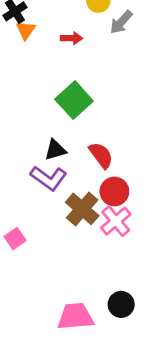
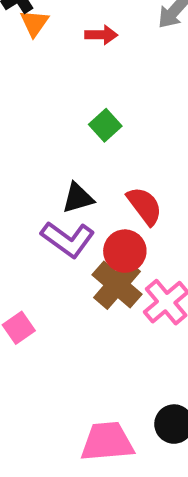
green square: (74, 100) -> (105, 125), size x0.6
red circle: (114, 191) -> (125, 251), moved

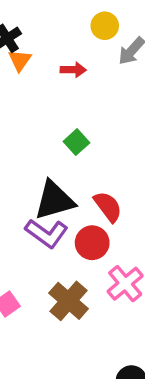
black triangle: (78, 198) -> (54, 200), size x1.6
brown cross: (117, 284) -> (69, 301), moved

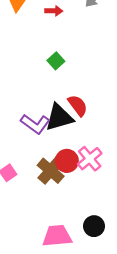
black triangle: (54, 200) -> (59, 117), moved
red circle: (92, 243) -> (67, 161), moved

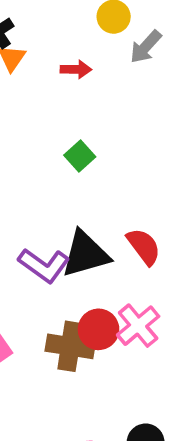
red semicircle: (78, 105) -> (144, 246), moved
brown cross: (51, 171) -> (70, 346), turned -32

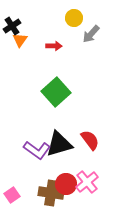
green square: (80, 156) -> (56, 92), size x1.8

